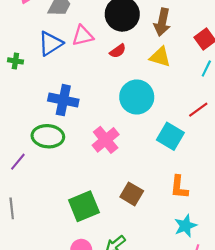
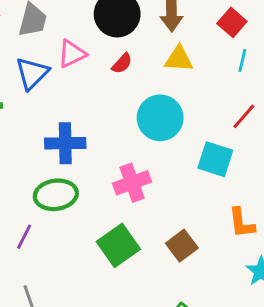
pink cross: (106, 140) -> (132, 183), turned 32
brown square: (132, 194) -> (182, 246), turned 35
green square: (84, 206) -> (118, 245), moved

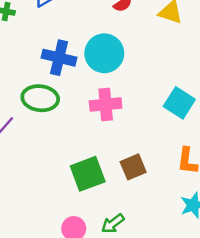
cyan circle: (160, 118) -> (104, 53), moved
green square: (118, 245) -> (88, 174), moved

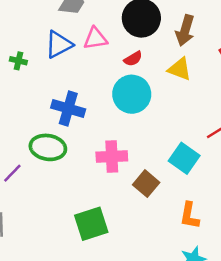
cyan circle: (104, 53) -> (132, 94), moved
brown square: (133, 167) -> (146, 184), moved, turned -30

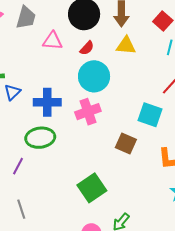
pink triangle: (95, 39) -> (53, 41), turned 30
blue triangle: (59, 44) -> (12, 92), moved, size x0.7
pink cross: (112, 157) -> (88, 112), moved

